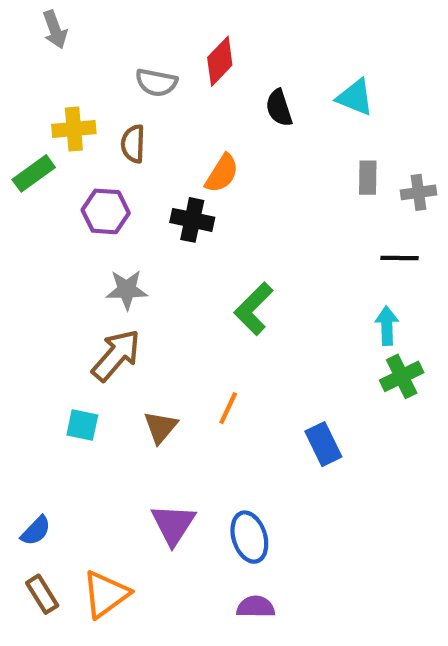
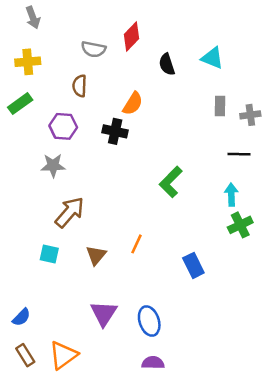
yellow cross: (74, 129) -> (28, 62), moved
gray star: (127, 290) -> (53, 165), moved
green L-shape: (254, 309) -> (171, 182), moved

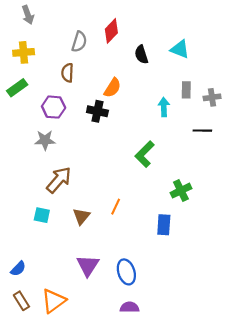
gray semicircle: (94, 49) -> (79, 42), turned -84
cyan arrow: (231, 195) -> (164, 107), moved
green cross: (240, 225) -> (181, 191), moved
blue rectangle: (193, 265) -> (164, 225), turned 30

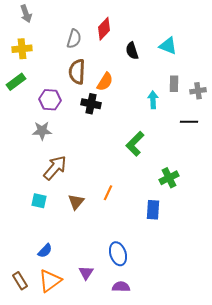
brown semicircle: (67, 73) -> (77, 72), moved, size x1.4
purple triangle: (88, 265) -> (86, 273), moved, size x0.7
blue semicircle: (18, 269) -> (45, 251), moved

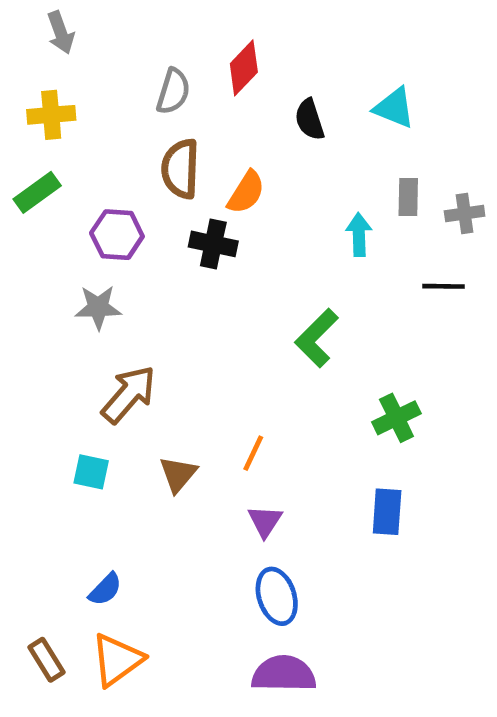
blue rectangle: (153, 210) -> (387, 512), moved
purple triangle: (86, 273) -> (265, 521), moved
purple semicircle: (121, 287) -> (284, 674), size x1.5

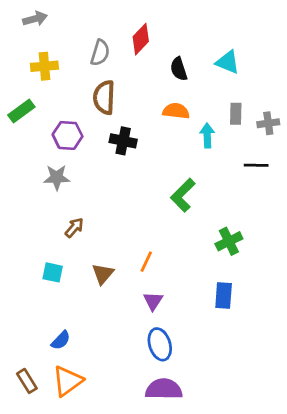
gray arrow: (61, 33) -> (35, 19), turned -85
yellow cross: (51, 115) -> (44, 66), moved
orange semicircle: (246, 192) -> (176, 111), moved, turned -115
brown arrow: (129, 394) -> (74, 228), size x0.6

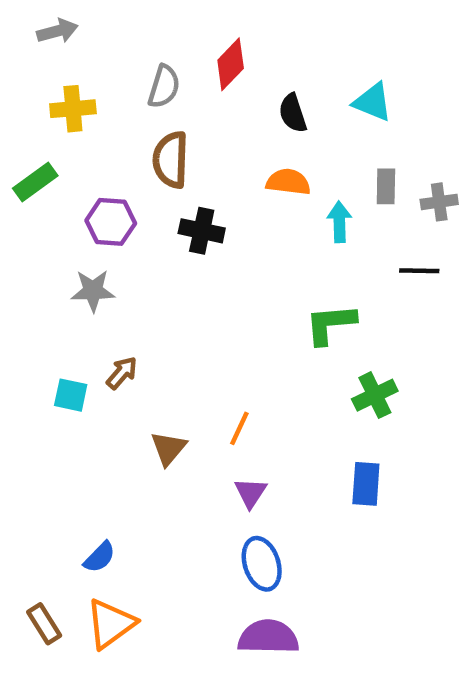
green L-shape: (183, 195) -> (330, 324), moved, turned 40
cyan square: (53, 272) -> (71, 395), moved

